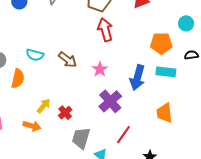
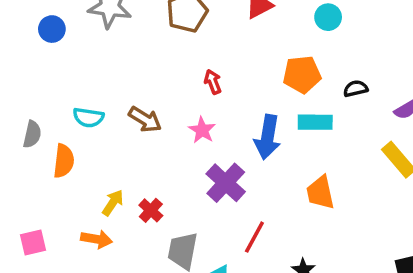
cyan circle: (186, 23) -> (328, 17), moved
red arrow: (105, 30) -> (213, 82), moved, size x0.6

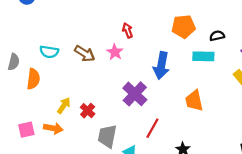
cyan rectangle: (315, 122) -> (203, 56), moved
pink star: (202, 130) -> (115, 52), moved
pink square: (33, 242) -> (26, 130), moved

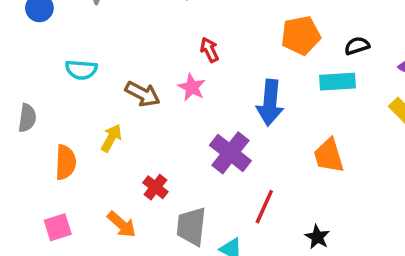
cyan semicircle: (49, 52) -> (81, 70), moved
orange semicircle: (33, 79) -> (66, 162), moved
yellow arrow: (64, 106) -> (111, 138), moved
orange arrow: (53, 128) -> (122, 224), moved, turned 36

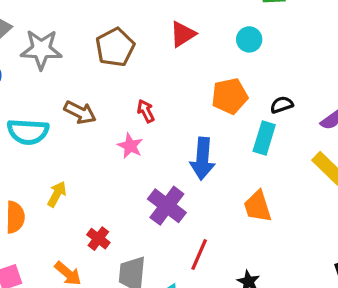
cyan semicircle: (81, 70) -> (28, 132), size x1.4
cyan rectangle: (337, 82) -> (264, 138), turned -68
brown arrow: (143, 94) -> (80, 112), moved

